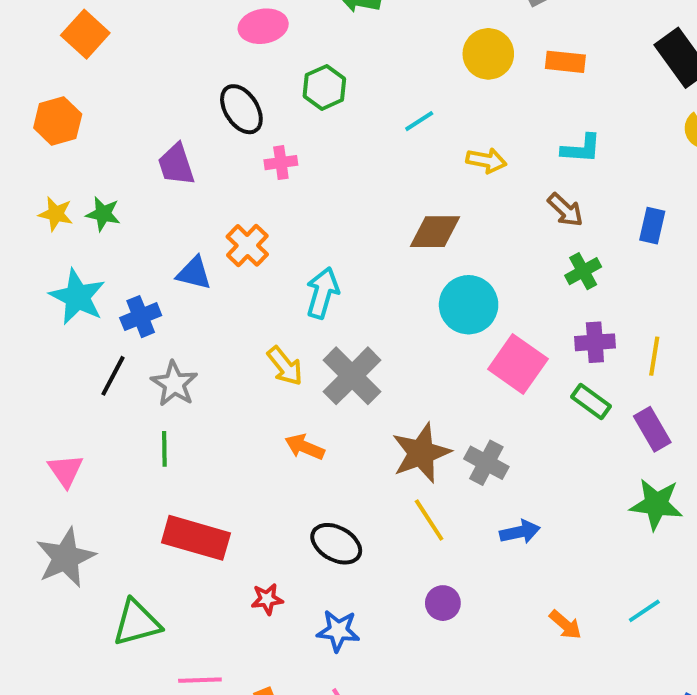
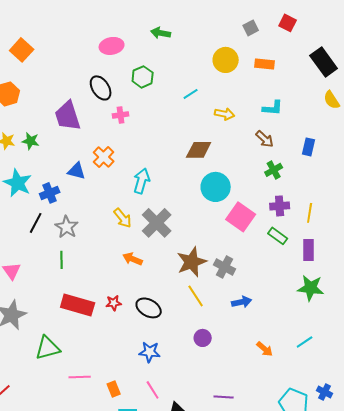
purple trapezoid: (176, 164) -> (68, 116), size x1.4
purple rectangle: (652, 429) -> (309, 250), turned 30
red star: (267, 599) -> (114, 303), moved

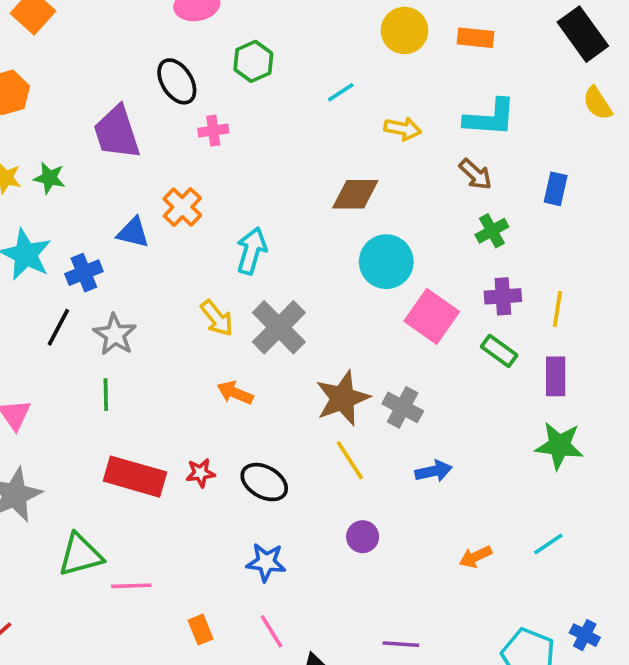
cyan L-shape: (273, 108) -> (490, 118), size x1.4
orange arrow: (265, 349) -> (475, 557), turned 114
pink line: (80, 377) -> (131, 586), moved

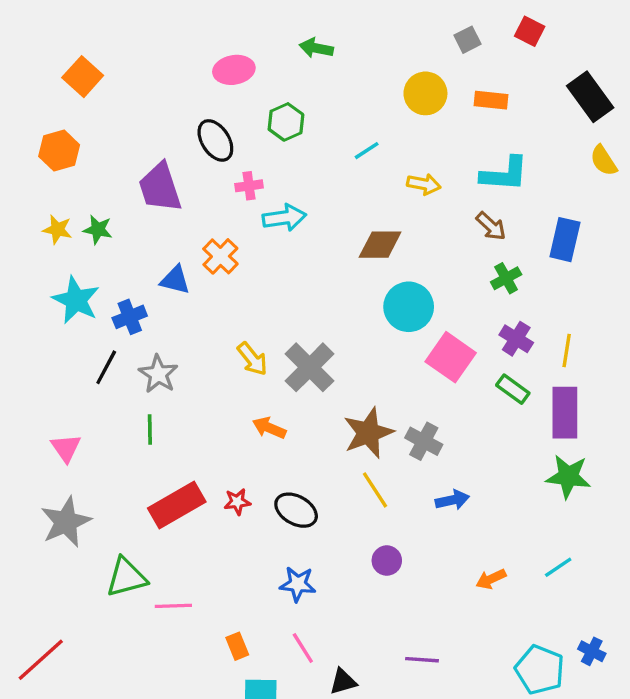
blue rectangle: (556, 189) -> (565, 240), size x1.4
cyan arrow: (251, 251) -> (284, 218), moved, turned 66
purple cross: (503, 296) -> (516, 339), turned 36
purple rectangle: (556, 376) -> (565, 413), size x1.4
red rectangle: (135, 477) -> (177, 505), turned -46

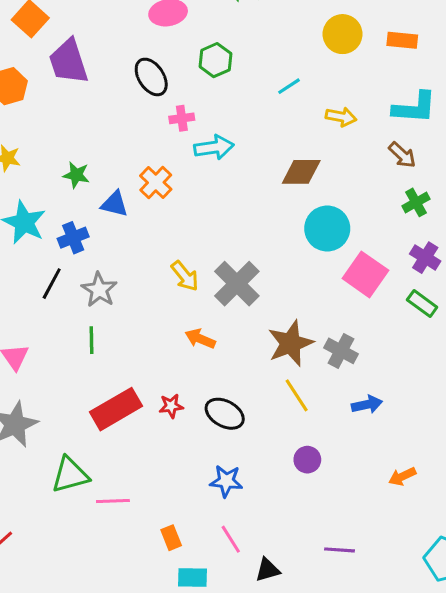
purple trapezoid: (160, 188) -> (69, 62), moved
green star: (98, 230) -> (76, 175), moved

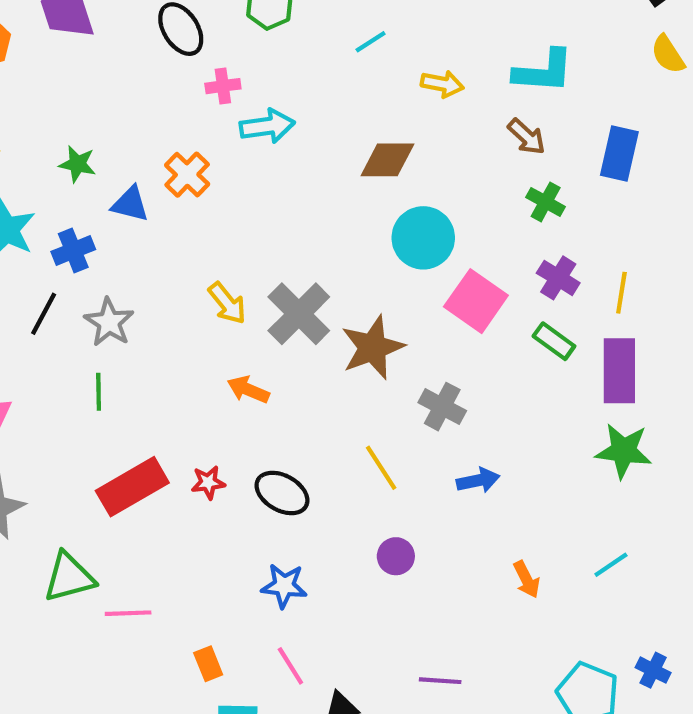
green cross: (416, 202) -> (546, 202), turned -32
brown star: (290, 343) -> (373, 347), moved
orange arrow: (402, 476) -> (527, 579), turned -92

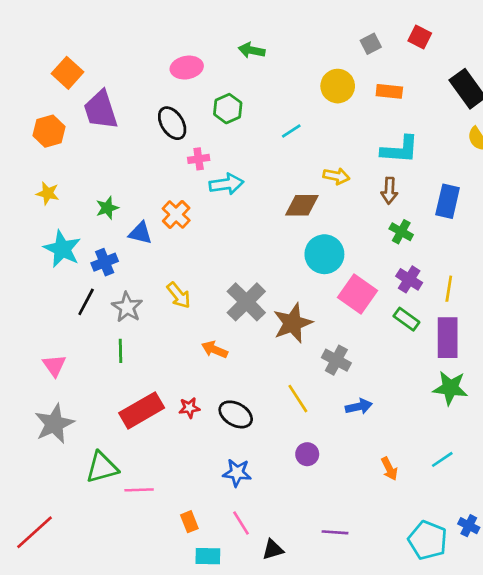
yellow arrow: (442, 84) -> (336, 176), moved
brown arrow: (527, 137) -> (389, 191), turned 50
green star: (77, 164) -> (107, 208), turned -30
yellow arrow: (227, 303) -> (179, 295), moved

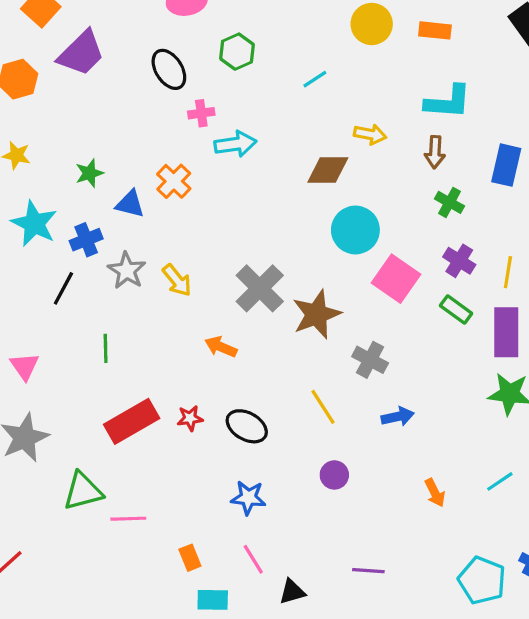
purple trapezoid: (101, 110) -> (81, 53), turned -117
gray star: (127, 307) -> (127, 271), moved

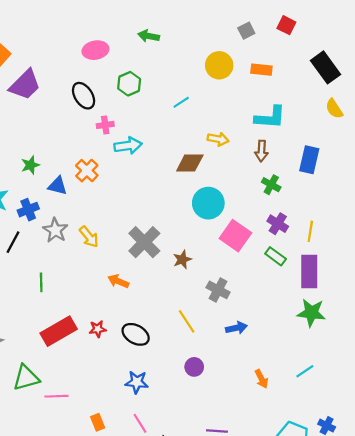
brown star: (317, 314) -> (182, 260), size x0.6

